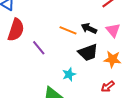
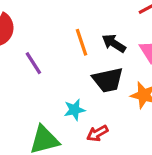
orange line: (68, 30) -> (81, 42), turned 42
red arrow: (108, 87) -> (97, 133), moved

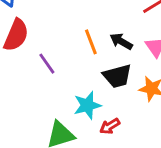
cyan star: (75, 110) -> (87, 105), size x1.4

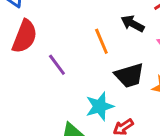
black arrow: (121, 41) -> (133, 24), moved

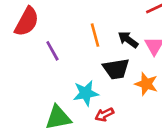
black arrow: (133, 24) -> (128, 40), moved

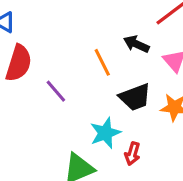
black arrow: (128, 40) -> (136, 44), moved
red arrow: (104, 115) -> (132, 154), turned -36

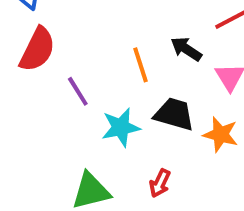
black trapezoid: (135, 97) -> (174, 114), turned -152
cyan star: (105, 133) -> (121, 127), moved

